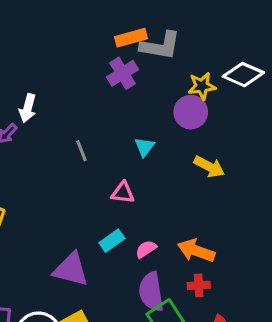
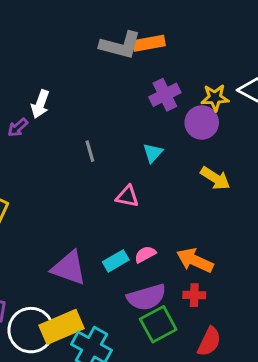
gray L-shape: (160, 46) -> (120, 45), moved
purple cross: (123, 73) -> (165, 95), moved
cyan rectangle: (112, 241) -> (116, 261), moved
purple semicircle: (151, 292) -> (147, 297), turned -102

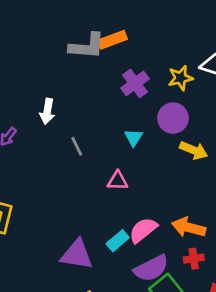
white arrow: (40, 104) -> (47, 111), moved
purple circle: (202, 122) -> (173, 118), moved
pink semicircle: (145, 254) -> (143, 230), size x1.5

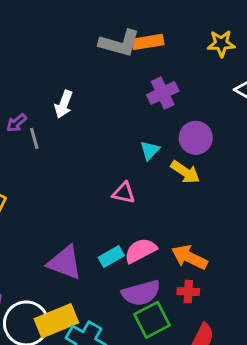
yellow star: (180, 78) -> (221, 43), moved
gray line: (77, 146) -> (34, 138), moved
yellow arrow: (194, 150) -> (185, 172), moved

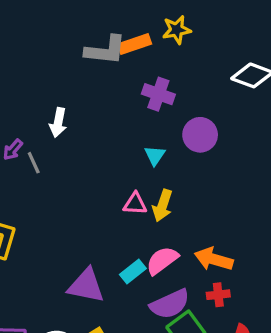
yellow star: (221, 43) -> (177, 30), moved
purple cross: (163, 93) -> (158, 94), turned -36
yellow arrow: (185, 172) -> (162, 206), moved, turned 84

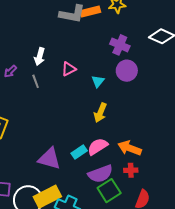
purple cross: (158, 94) -> (120, 45), moved
gray line: (34, 163) -> (36, 81), moved
pink triangle: (135, 204) -> (69, 69), moved, turned -35

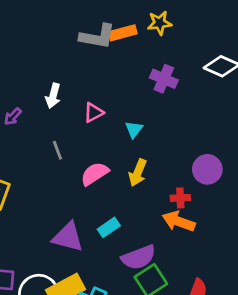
purple circle: (127, 71) -> (207, 169), moved
gray line: (36, 81) -> (57, 150), moved
pink semicircle: (98, 147) -> (95, 174), moved
red cross: (131, 170) -> (180, 198), moved

